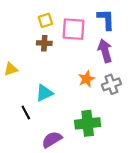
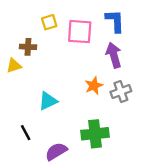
brown cross: (44, 43) -> (28, 47), moved
yellow triangle: (11, 69) -> (14, 66), moved
black line: (26, 113) -> (26, 133), moved

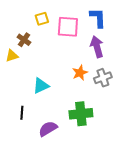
brown cross: (28, 47) -> (24, 40), turned 32
black line: (26, 133) -> (22, 113), turned 32

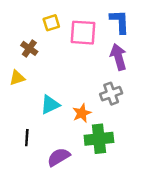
yellow triangle: (12, 56) -> (17, 78), moved
orange star: (80, 73) -> (82, 113), moved
gray cross: (103, 78) -> (111, 94), moved

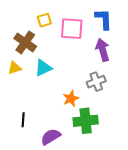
brown cross: (29, 48) -> (25, 42), size x1.5
cyan triangle: (50, 105) -> (43, 68), moved

